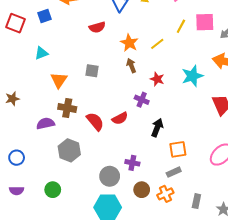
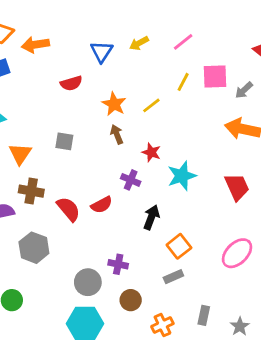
cyan star: (192, 76) -> (182, 176), moved
orange square: (178, 149) -> (179, 246), turned -30
orange cross: (165, 194) -> (162, 325), moved

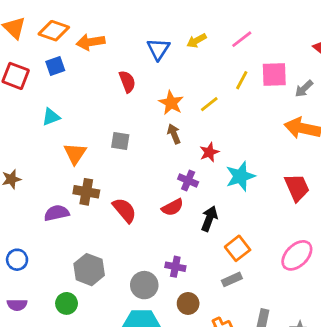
red semicircle: (71, 83) -> (127, 82), turned -95
red star: (151, 152) -> (209, 152), turned 30
red semicircle: (102, 205) -> (173, 207), moved
gray hexagon: (34, 248) -> (89, 270), moved

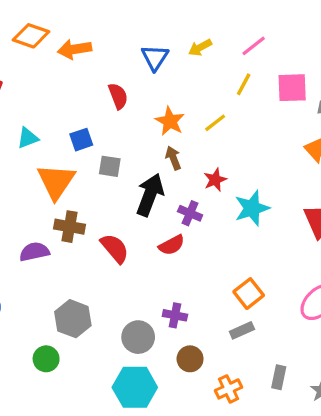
blue square: (55, 66) -> (81, 140), moved
yellow line: (242, 80) -> (244, 84), moved
orange triangle: (75, 154) -> (56, 181), size x1.4
black arrow: (209, 219) -> (150, 195), moved, size x1.4

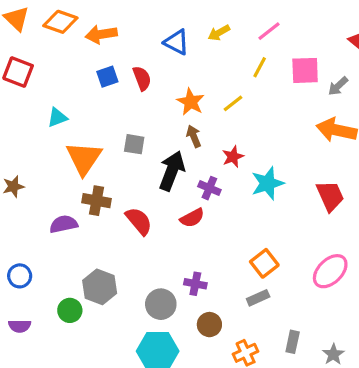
blue triangle: (155, 58) -> (176, 42), turned -36
blue square: (81, 140) -> (107, 77), moved
green circle: (46, 359) -> (70, 310), moved

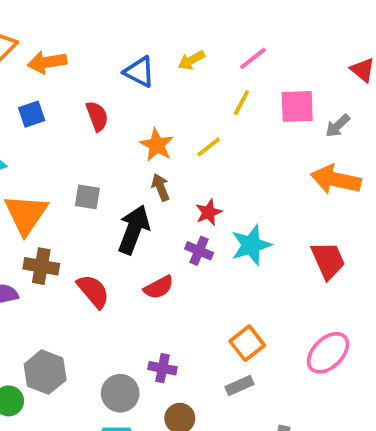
blue square: (107, 77) -> (32, 114), moved
purple cross: (209, 188) -> (199, 251), moved

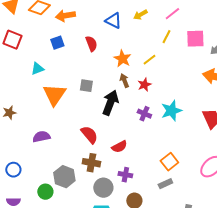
red star: (209, 212) -> (144, 85), moved
brown cross: (41, 266) -> (91, 163), moved
red semicircle: (159, 287) -> (119, 147), moved

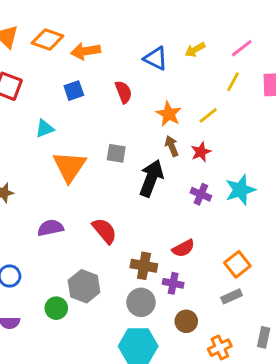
red semicircle: (89, 135) -> (104, 231), moved
red semicircle: (119, 147) -> (183, 248), moved
brown cross: (91, 163) -> (144, 266), moved

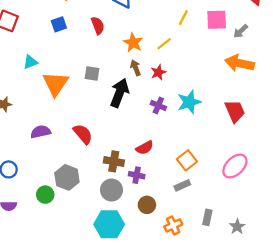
cyan triangle: (45, 129) -> (30, 62), moved

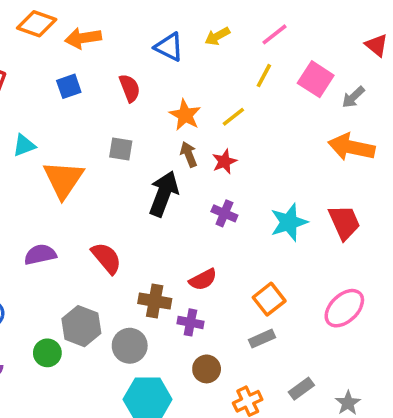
pink square: (217, 20) -> (316, 79), turned 35
gray square: (92, 73) -> (121, 149), moved
cyan star: (189, 102) -> (289, 222), moved
gray circle: (111, 190) -> (130, 346), moved
gray rectangle: (207, 217) -> (301, 389), turned 42

